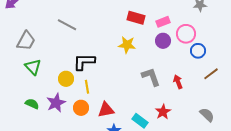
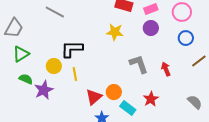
pink circle: (186, 34) -> (182, 12), moved
green triangle: (33, 67) -> (21, 54), turned 42
green semicircle: (32, 104) -> (26, 79), moved
orange circle: (81, 108) -> (114, 92), moved
red triangle: (106, 110) -> (94, 97), turned -30

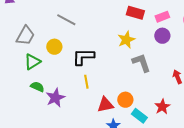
yellow star: (115, 32) -> (126, 40), turned -30
gray L-shape: (139, 64) -> (141, 63), moved
yellow circle: (54, 66) -> (54, 47), moved
red triangle: (94, 97) -> (105, 105), turned 30

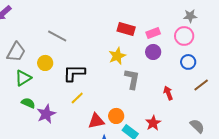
gray L-shape: (141, 63) -> (132, 79), turned 30
yellow line: (86, 82) -> (77, 98), turned 56

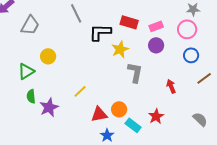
gray line: (57, 36) -> (76, 13), moved, turned 36
gray trapezoid: (16, 52) -> (30, 25), moved
black L-shape: (74, 73) -> (100, 32), moved
green semicircle: (28, 103) -> (31, 96), turned -120

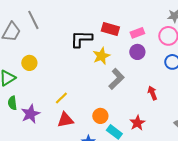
gray line: (76, 13) -> (33, 20), moved
gray L-shape: (135, 72) -> (116, 79), turned 35
red triangle: (99, 114) -> (65, 120), moved

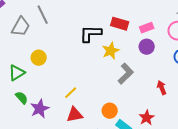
green semicircle: (12, 103) -> (22, 98), turned 144

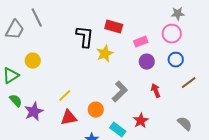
pink rectangle: (147, 28) -> (141, 42), moved
black L-shape: (91, 34) -> (85, 37), turned 95
purple circle: (147, 47) -> (147, 62), moved
gray L-shape: (126, 74) -> (120, 92), moved
orange circle: (110, 111) -> (96, 110), moved

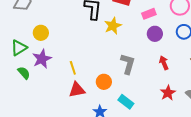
gray L-shape: (120, 92) -> (128, 64), turned -30
yellow line: (65, 96) -> (73, 68), turned -64
purple star: (34, 112) -> (42, 59), moved
red star: (141, 121) -> (168, 93), moved

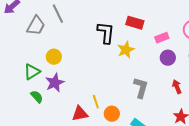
yellow line: (73, 68) -> (96, 102), moved
orange circle: (104, 82) -> (112, 114), moved
red triangle: (77, 90) -> (80, 114), moved

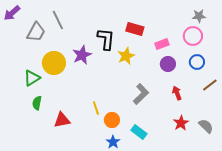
yellow circle: (54, 57) -> (54, 63), size x1.5
purple star: (55, 83) -> (82, 55), moved
gray L-shape: (141, 88) -> (141, 94), turned 30
green semicircle: (37, 97) -> (37, 103), turned -128
red triangle: (80, 114) -> (62, 120), moved

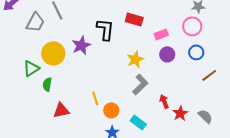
yellow star: (126, 56) -> (135, 59), moved
red arrow: (177, 93) -> (164, 101), moved
green semicircle: (37, 103) -> (47, 84), moved

